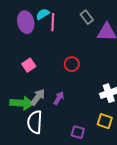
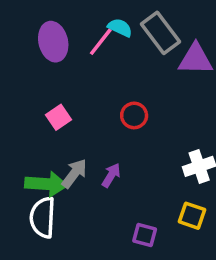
cyan semicircle: (43, 14) -> (120, 28), moved, turned 56
gray rectangle: (87, 17) -> (160, 33), size x1.6
pink line: (53, 22) -> (101, 42), turned 36
white semicircle: (35, 122) -> (43, 217), moved

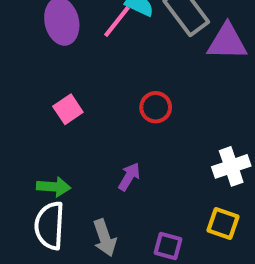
gray arrow: (74, 173) -> (105, 238), moved, turned 124
green arrow: (46, 184) -> (54, 187), size x0.7

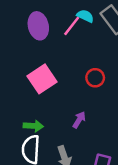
pink square: (68, 109) -> (42, 79), size x1.6

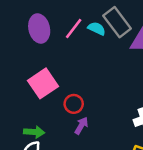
cyan semicircle: (85, 16) -> (97, 29), moved
red circle: (95, 78) -> (74, 104), moved

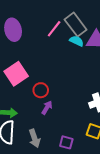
pink line: (74, 29) -> (54, 29), moved
cyan semicircle: (97, 29) -> (77, 41), moved

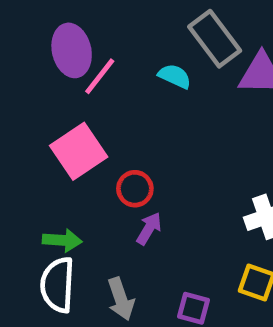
pink line: (54, 29) -> (100, 76), moved
cyan semicircle: (77, 41) -> (175, 76), moved

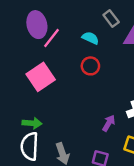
gray rectangle: (215, 39) -> (111, 19), size x0.6
red circle: (135, 189) -> (90, 66), moved
purple arrow: (149, 229) -> (109, 123), moved

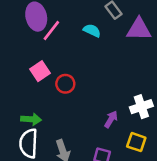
red circle: (90, 66) -> (65, 84), moved
pink square: (41, 77) -> (40, 71), size x0.7

